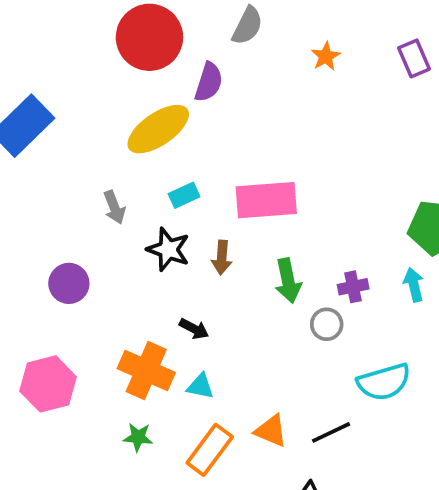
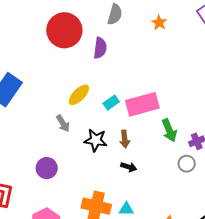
yellow ellipse: (158, 129) -> (79, 95), moved, size x0.7
cyan rectangle: (184, 195) -> (111, 103), moved
green arrow: (288, 281) -> (169, 130), moved
black arrow: (194, 329) -> (129, 167), moved

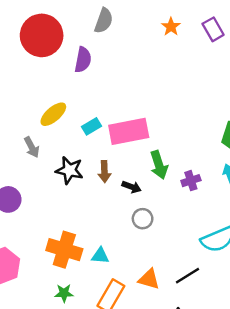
orange star: (159, 23) -> (171, 27), moved
gray circle: (187, 164) -> (143, 219), moved
black arrow: (129, 167) -> (132, 187), moved

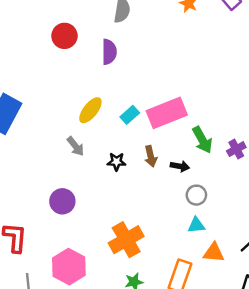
red circle: (42, 35) -> (64, 36), size x0.6
black star: (69, 170) -> (116, 162), size x0.7
orange cross: (64, 250) -> (126, 240), turned -36
cyan triangle: (100, 256) -> (196, 225), moved

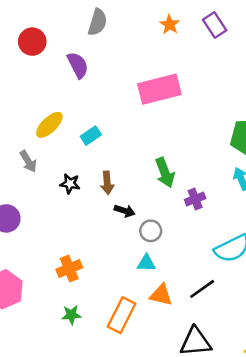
purple semicircle: (109, 52) -> (78, 65), turned -35
pink rectangle: (167, 113) -> (159, 89), moved
purple cross: (236, 149) -> (195, 199), moved
black arrow: (180, 166) -> (125, 211), moved
orange cross: (126, 240) -> (69, 269), size x0.7

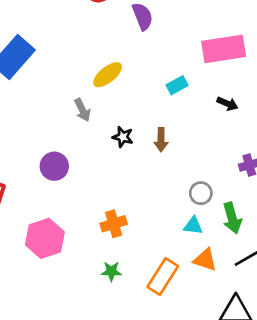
cyan rectangle: (91, 136) -> (177, 85), moved
green arrow: (165, 173) -> (232, 218), moved
black arrow: (125, 211) -> (227, 104), moved

